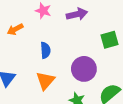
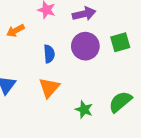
purple circle: (84, 69) -> (85, 46), moved

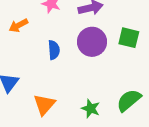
green square: (120, 42) -> (129, 38), turned 30
orange triangle: (49, 88) -> (44, 104), moved

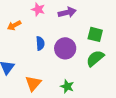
purple circle: (92, 42) -> (65, 48), moved
green semicircle: (129, 100) -> (95, 58), moved

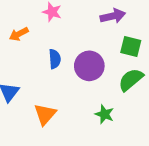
purple arrow: (67, 12) -> (113, 16), moved
green star: (67, 86) -> (105, 114), moved

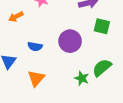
blue semicircle: (55, 59) -> (35, 46), moved, turned 104
green semicircle: (131, 80) -> (102, 68), moved

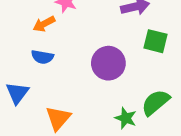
orange arrow: (16, 17) -> (44, 24), moved
blue semicircle: (35, 46) -> (42, 57), moved

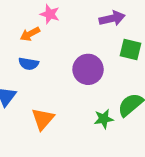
green star: (126, 118) -> (104, 119), turned -30

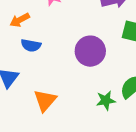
orange arrow: (30, 34) -> (20, 20), moved

